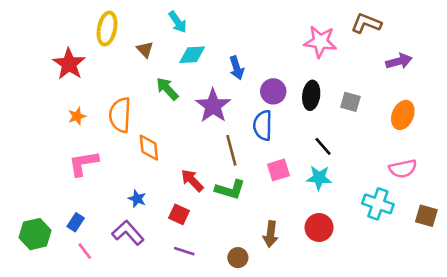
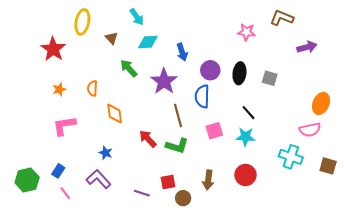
pink star: (320, 42) -> (247, 32), size x0.7
orange semicircle: (120, 115) -> (92, 88), size x0.6
orange ellipse: (403, 115) -> (321, 103), moved
red square: (179, 214) -> (168, 182), moved, turned -35

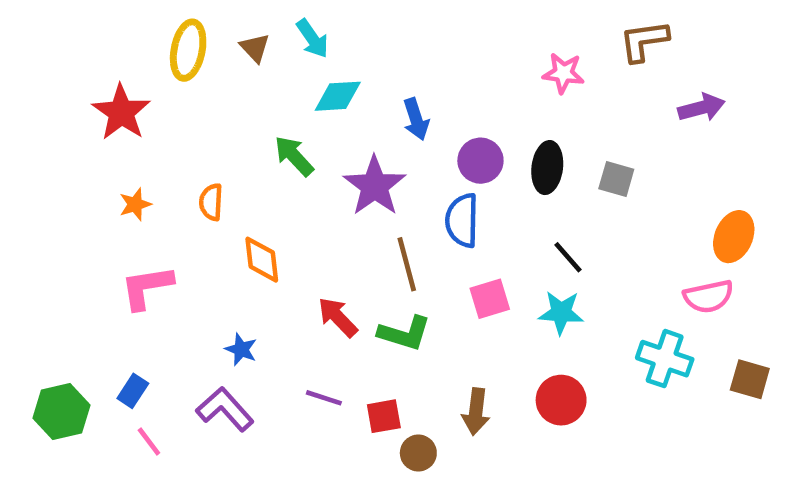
brown L-shape: (282, 18) -> (644, 41), turned -30
brown triangle: (112, 38) -> (255, 48), moved
purple line: (142, 193) -> (324, 398), moved

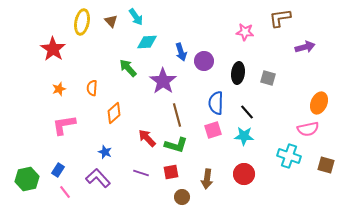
purple circle: (480, 161) -> (204, 61), moved
blue semicircle: (462, 220) -> (216, 103), moved
orange diamond: (262, 260) -> (114, 113), turned 55
red square: (384, 416) -> (171, 172), moved

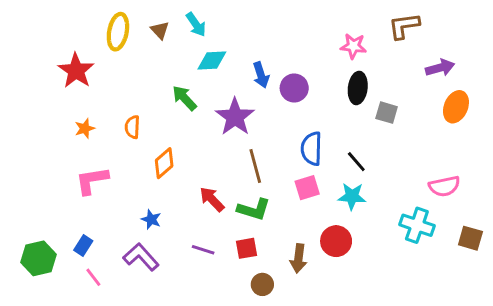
black ellipse: (238, 73) -> (358, 88), moved
orange ellipse: (319, 103) -> (456, 107), moved
red circle: (244, 174) -> (336, 241), moved

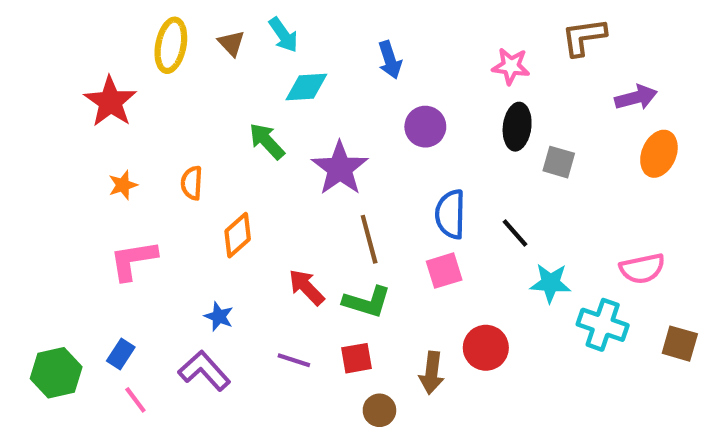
blue arrow: (261, 75) -> (390, 60), moved
cyan star: (352, 196) -> (550, 283), moved

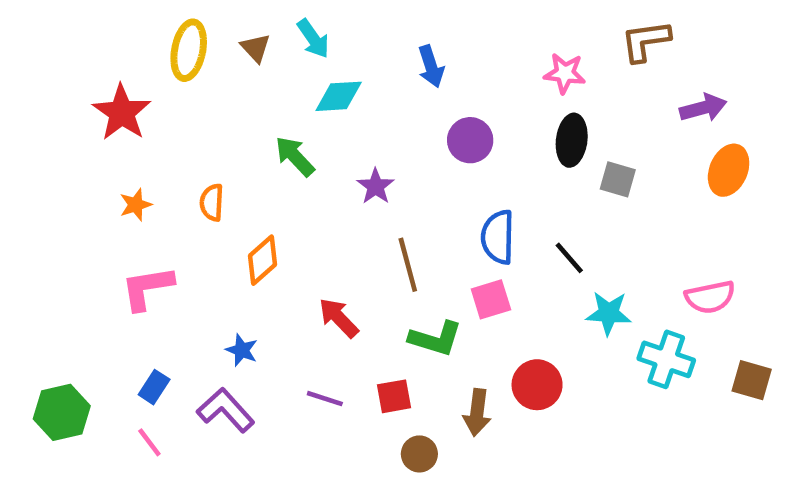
purple star: (340, 168) -> (376, 186), size x0.6
green L-shape: (367, 302) -> (436, 339), moved
blue rectangle: (121, 354) -> (154, 387), moved

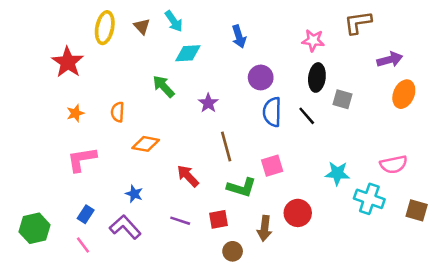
blue semicircle: (498, 237) -> (272, 112), moved
black line: (569, 258) -> (307, 116), moved
orange diamond: (262, 260) -> (146, 144), turned 52

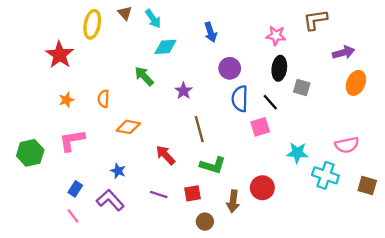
brown triangle: (142, 26) -> (125, 13), moved
pink square: (272, 166) -> (260, 127), moved
green hexagon: (34, 228) -> (30, 153), moved

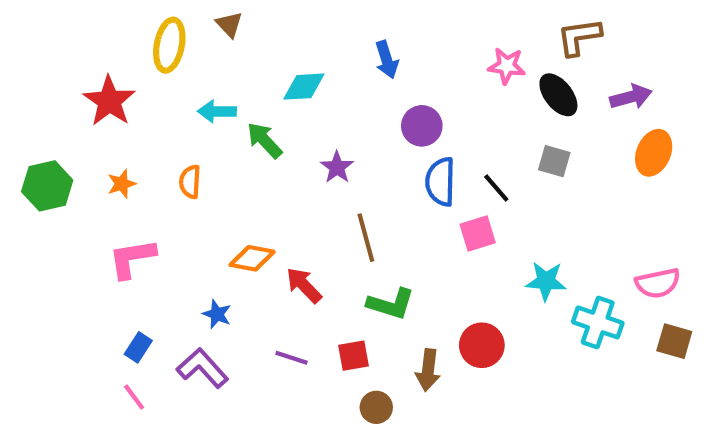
cyan arrow: (153, 19) -> (217, 111), moved, turned 126
black ellipse: (279, 68) -> (558, 95), moved, turned -45
orange diamond: (128, 127) -> (252, 258), moved
pink semicircle: (347, 145) -> (658, 283), moved
green hexagon: (30, 153) -> (47, 186), moved

